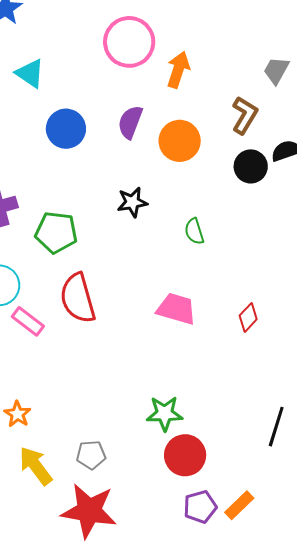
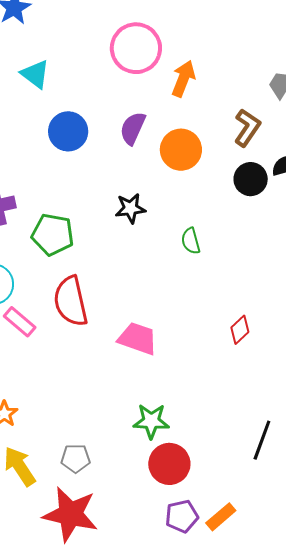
pink trapezoid: (176, 309) -> (138, 339), moved

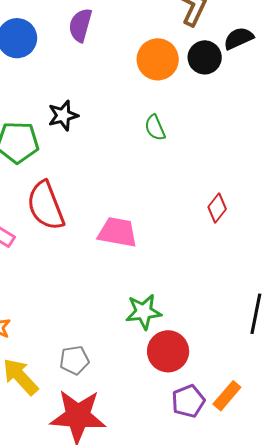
orange circle: (181, 150) -> (158, 59), moved
black star: (130, 208) -> (63, 115), moved

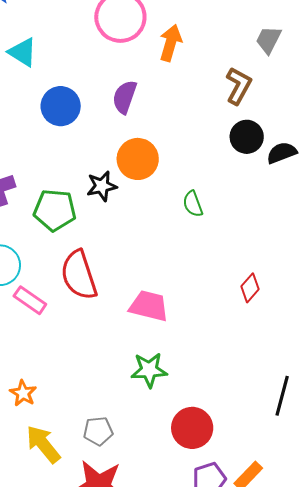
black semicircle: (239, 38) -> (282, 153), moved
orange circle: (158, 59) -> (138, 159), moved
green star: (143, 312) -> (149, 370), moved

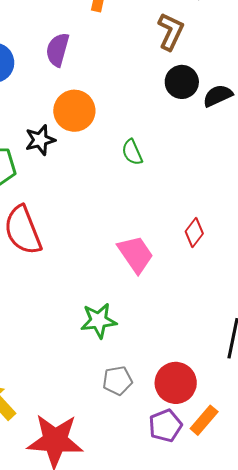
pink trapezoid: (149, 306) -> (136, 254), moved, turned 45
red circle: (192, 428) -> (176, 383), moved
gray pentagon: (98, 431) -> (117, 381), moved

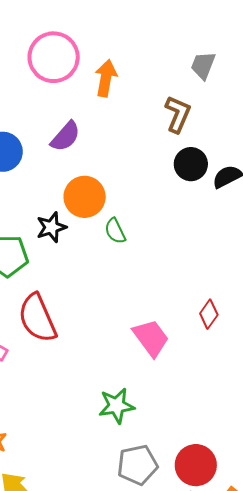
purple semicircle: (58, 50) -> (65, 136), turned -152
green semicircle: (132, 152) -> (115, 231), moved
gray pentagon: (117, 381) -> (137, 465), size x1.4

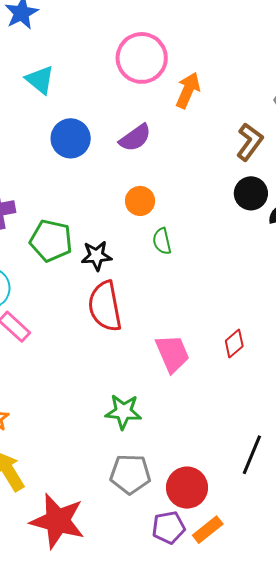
orange circle: (85, 197) -> (140, 201), size x0.7
black star: (51, 227) -> (96, 256), moved
red semicircle: (37, 318) -> (105, 306), moved

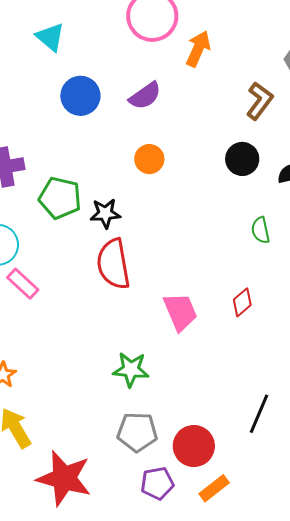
black circle: (251, 193) -> (242, 159), moved
green semicircle: (162, 241) -> (261, 230), moved
purple pentagon: (169, 528) -> (157, 483), moved

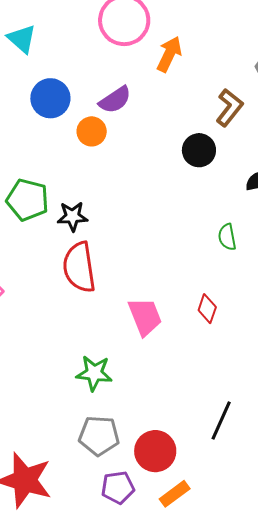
orange circle: (149, 159) -> (92, 131), moved
black circle: (242, 159) -> (199, 150), moved
red diamond: (242, 302) -> (207, 309), turned -32

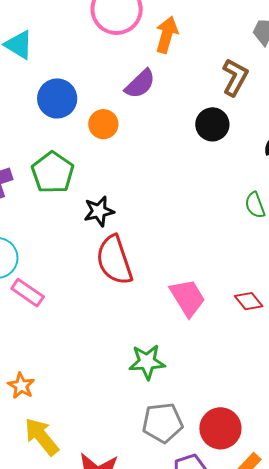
purple semicircle: (115, 100) -> (140, 84), moved
green pentagon: (28, 200) -> (53, 173), moved, turned 30
red diamond: (207, 309) -> (249, 301), moved, turned -48

